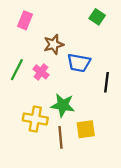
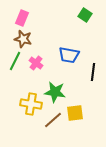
brown star: (54, 44) -> (23, 39), moved, turned 30
brown line: (60, 137) -> (53, 120), turned 54

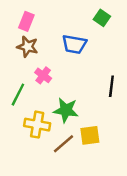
blue trapezoid: (69, 55) -> (74, 44), moved
green line: (15, 61) -> (18, 95), moved

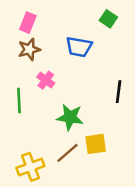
brown star: (28, 47) -> (29, 49), turned -30
green line: (18, 95) -> (19, 101), turned -30
yellow cross: (37, 125) -> (30, 167), moved, turned -30

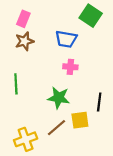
green square: (108, 19) -> (91, 16), size x1.5
pink cross: (46, 80) -> (70, 67), moved, turned -32
black line: (119, 92) -> (99, 102), moved

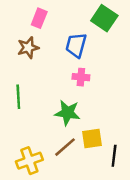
pink rectangle: (23, 19) -> (39, 18), moved
blue trapezoid: (66, 39) -> (76, 45), turned 95
black line: (99, 102) -> (114, 156), moved

